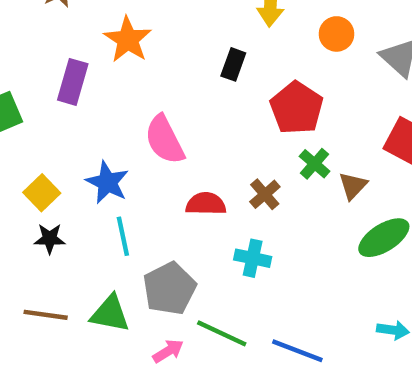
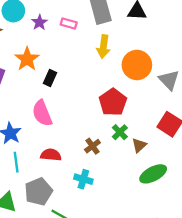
orange circle: (337, 34) -> (137, 65), size x1.6
black rectangle: (233, 64) -> (50, 78), moved
red semicircle: (206, 204) -> (51, 155), moved

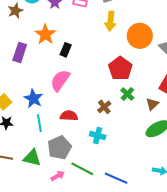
pink semicircle: (42, 113) -> (60, 80), turned 60
brown triangle: (139, 145) -> (152, 104), moved

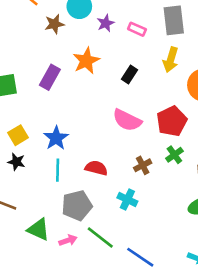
black rectangle: (66, 50) -> (129, 74), moved
pink semicircle: (60, 80) -> (127, 120), moved, turned -110
green triangle: (32, 158) -> (38, 229), moved

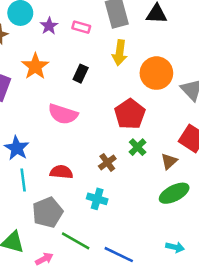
pink semicircle: (127, 120) -> (63, 114), moved
pink arrow: (68, 240) -> (44, 259), moved

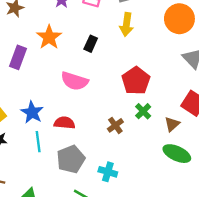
orange circle: (156, 73) -> (179, 19), moved
red semicircle: (61, 172) -> (64, 123), moved
green ellipse: (174, 193) -> (177, 154), turned 52
cyan cross: (97, 199) -> (108, 172), moved
gray pentagon: (48, 212) -> (71, 159), moved

